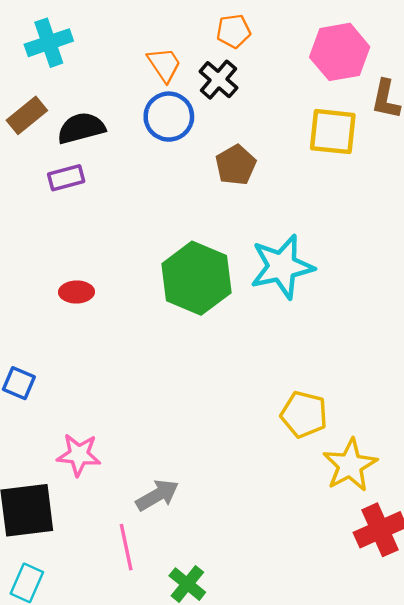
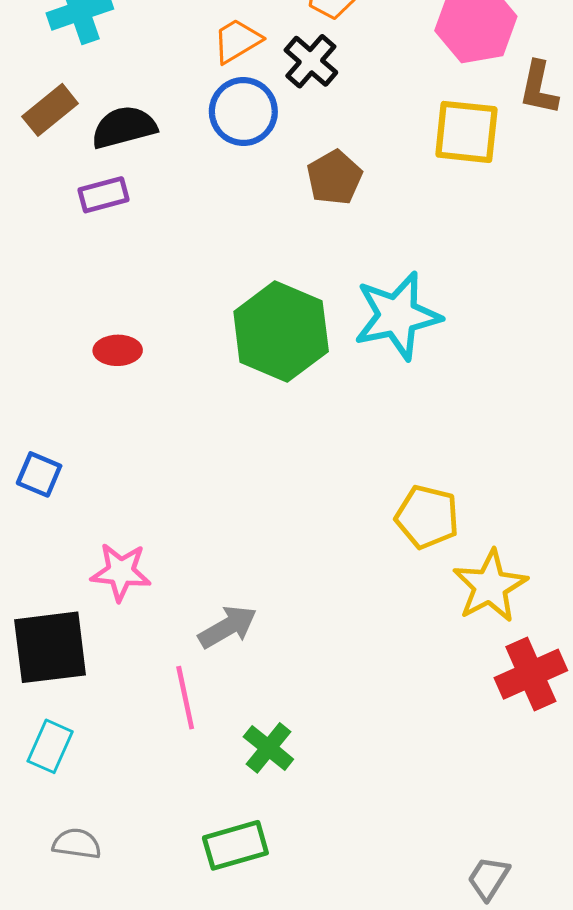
orange trapezoid: (164, 65) -> (237, 41), turned -87

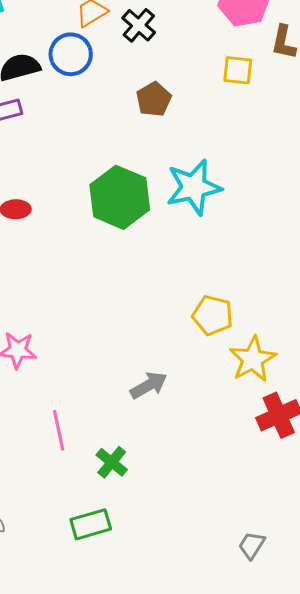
blue circle: (243, 112) -> (71, 54), moved
yellow square: (466, 132) -> (238, 70), size x0.7
gray arrow: (228, 627) -> (149, 385), moved

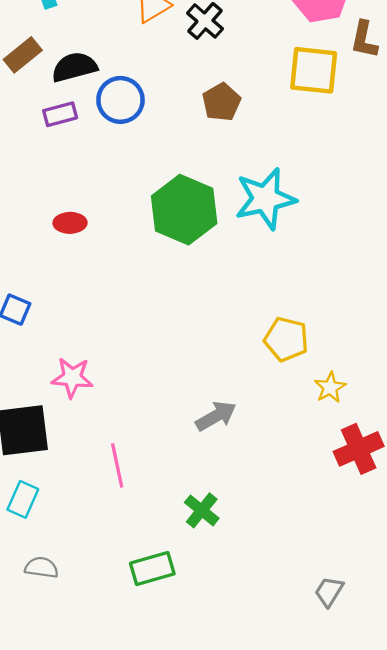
blue circle: (71, 54) -> (120, 100), moved
yellow square: (238, 70) -> (314, 70), size x1.5
yellow star: (253, 359) -> (330, 387), size x0.6
green cross: (112, 462) -> (202, 510), moved

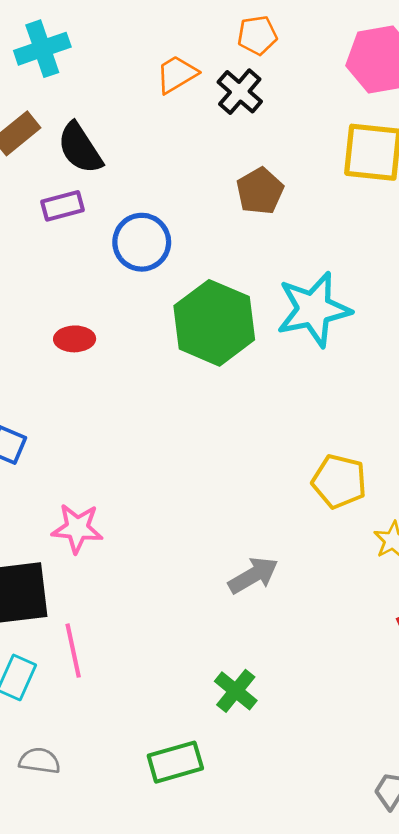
black semicircle: (74, 67) -> (80, 148), turned -108
blue circle: (120, 100) -> (142, 242), moved
pink line: (117, 465) -> (73, 651), moved

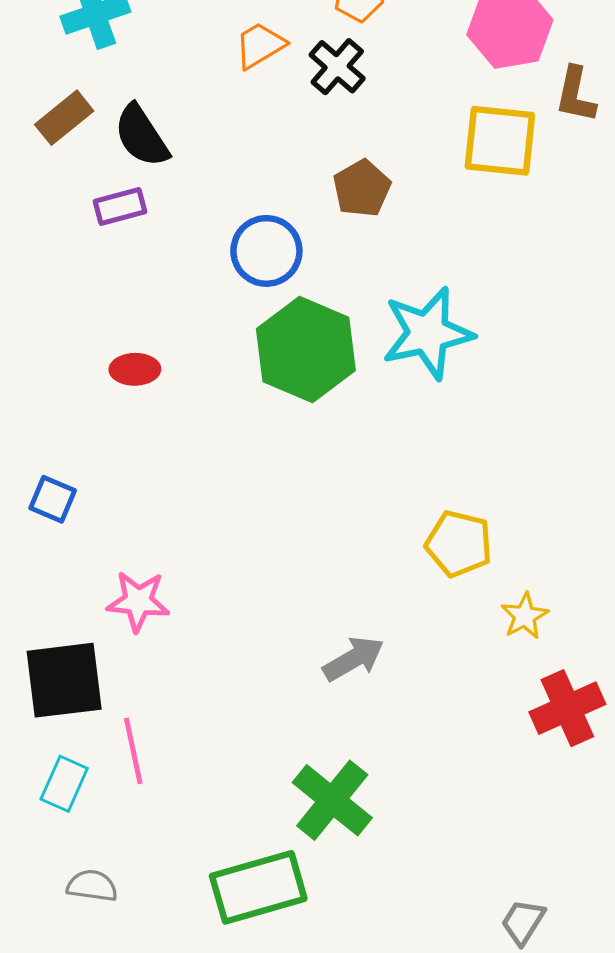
blue circle: (142, 242) -> (266, 251), moved
green cross: (236, 691) -> (332, 800), size x1.5
green rectangle: (175, 762) -> (258, 887), size x1.4

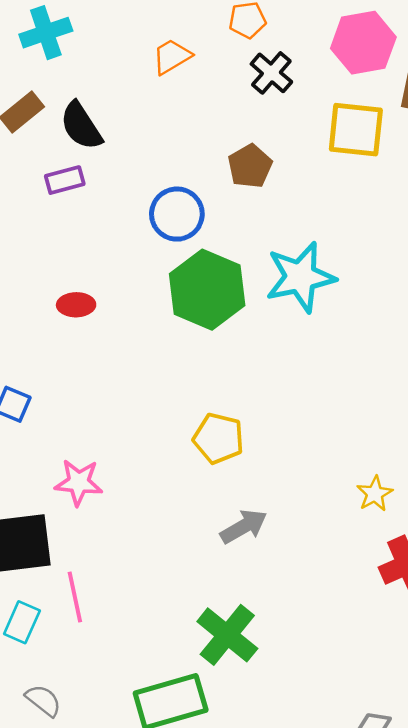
black cross: (337, 67) -> (271, 73), moved
yellow pentagon: (459, 544) -> (218, 438), moved
gray semicircle: (92, 886) -> (43, 700), turned 30

